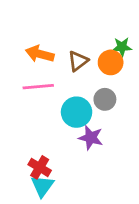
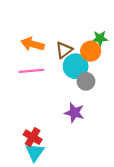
cyan circle: (77, 112) -> (76, 66), moved

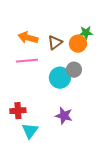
cyan circle: (76, 66) -> (60, 78), moved
purple star: (74, 113) -> (64, 116), moved
red cross: (33, 137) -> (18, 111), moved, turned -35

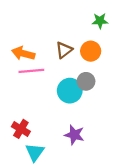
green star: (86, 33) -> (100, 21), moved
orange arrow: (28, 38) -> (23, 53), moved
red cross: (18, 111) -> (21, 129), turned 35

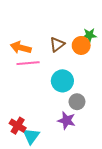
green star: (100, 21) -> (89, 35), moved
gray circle: (86, 81) -> (77, 102), moved
red cross: (21, 129) -> (18, 126), moved

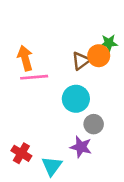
brown triangle: (57, 44) -> (81, 61), moved
orange arrow: (21, 48) -> (25, 58), turned 60
cyan triangle: (31, 136) -> (52, 166), moved

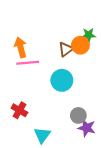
gray circle: (94, 124) -> (78, 115), moved
purple star: (81, 147) -> (87, 128), moved
red cross: (21, 153) -> (19, 110), moved

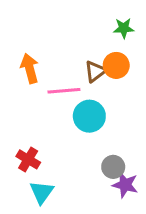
green star: (89, 35) -> (124, 28), moved
pink line: (28, 63) -> (64, 91), moved
cyan triangle: (42, 135) -> (42, 192), moved

